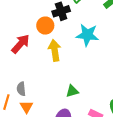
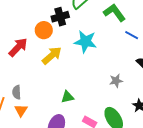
yellow arrow: (55, 50) -> (52, 55), turned 55

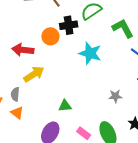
red arrow: (18, 47) -> (23, 50), turned -135
yellow arrow: (52, 55) -> (34, 74), moved
orange triangle: (21, 110) -> (17, 113), turned -32

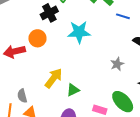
orange circle: (50, 36) -> (37, 38), moved
yellow arrow: (34, 74) -> (54, 78), moved

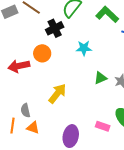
cyan star: (79, 32) -> (84, 48), size x0.7
green triangle: (73, 90) -> (100, 78), moved

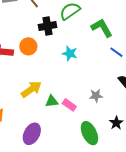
green triangle: (100, 78) -> (52, 101), moved
pink rectangle: (103, 126) -> (69, 105), moved

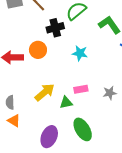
pink rectangle: (69, 105) -> (81, 89), moved, turned -40
green ellipse: (89, 133) -> (83, 129), moved

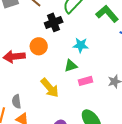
yellow arrow: (45, 92) -> (50, 88), turned 95
green triangle: (66, 103) -> (71, 66), moved

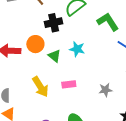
green triangle: (71, 66) -> (54, 56), moved, turned 48
pink rectangle: (86, 81) -> (69, 84), moved

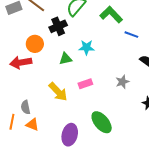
orange circle: (35, 44) -> (35, 44), moved
green triangle: (54, 56) -> (66, 59), turned -40

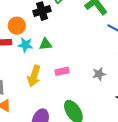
cyan star: (87, 47) -> (25, 45), moved
yellow arrow: (58, 92) -> (34, 76), turned 55

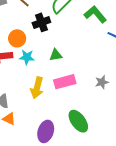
green triangle: (45, 44) -> (56, 55), moved
pink rectangle: (62, 71) -> (65, 82), size x1.5

